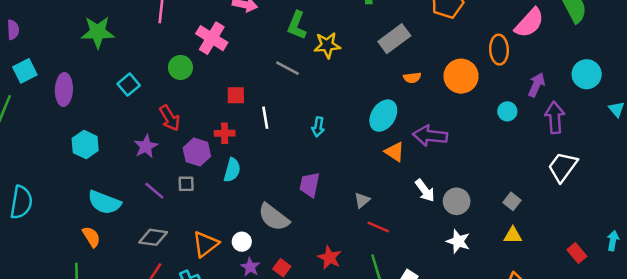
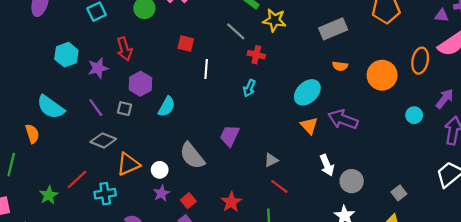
red cross: (225, 133) -> (256, 55), moved
cyan hexagon: (85, 145) -> (66, 55), moved
gray diamond: (153, 237) -> (103, 140), moved

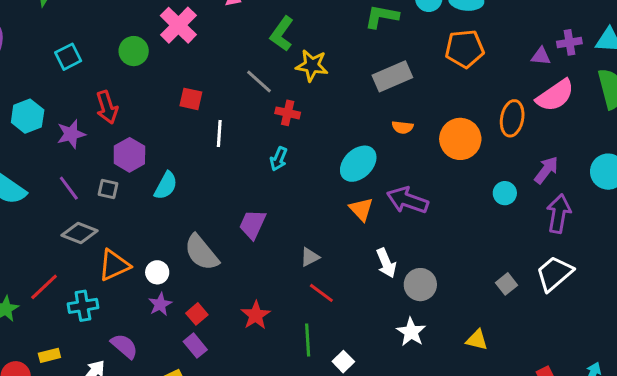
gray square: (399, 193) -> (506, 284), moved

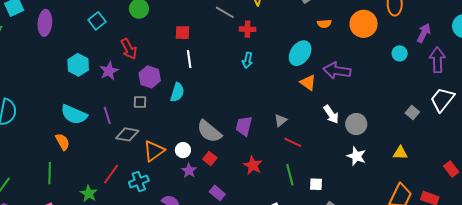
white line: (219, 133) -> (189, 59), moved
purple line: (69, 188) -> (107, 115), moved, turned 30
purple trapezoid: (253, 224) -> (244, 126), moved
red square: (197, 314) -> (210, 158), moved
white square: (343, 362) -> (316, 184), turned -32

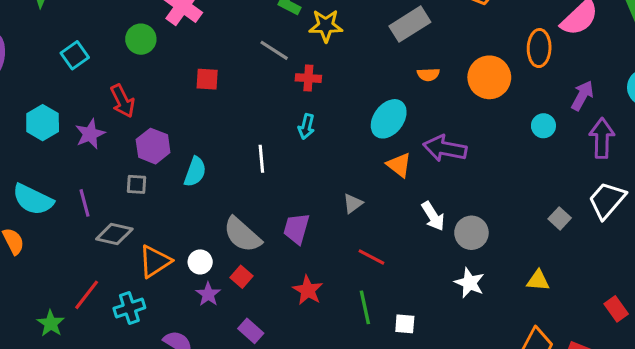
white line: (189, 59) -> (261, 159), moved
gray triangle: (281, 120) -> (353, 204), moved

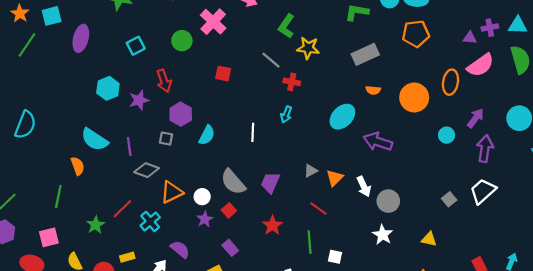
orange triangle: (399, 165) -> (335, 178), moved, turned 30
cyan cross: (129, 308) -> (150, 222), turned -30

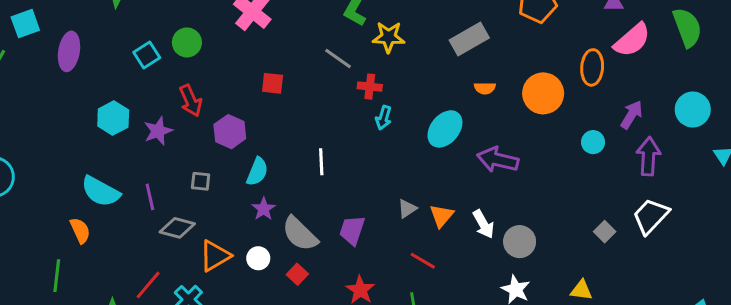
green circle: (182, 41) -> (187, 42), moved
purple hexagon: (181, 114) -> (230, 132), moved
cyan arrow: (286, 115) -> (384, 118), moved
purple star: (205, 219) -> (264, 209), moved

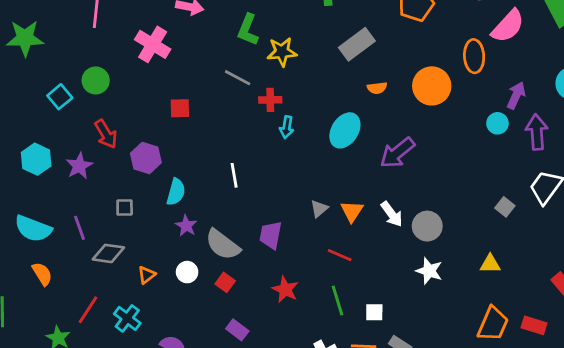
cyan circle: (593, 142) -> (497, 123), moved
purple arrow: (498, 160) -> (397, 153), turned -45
orange semicircle: (80, 231) -> (42, 274), moved
orange triangle: (215, 256) -> (147, 275), size x0.6

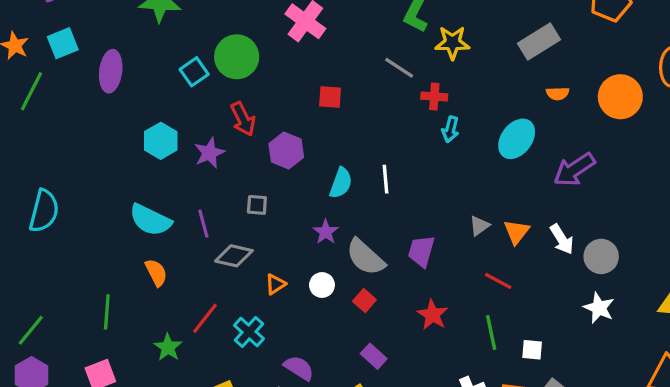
green circle: (96, 80) -> (237, 57), size x1.4
cyan semicircle: (176, 192) -> (341, 183), moved

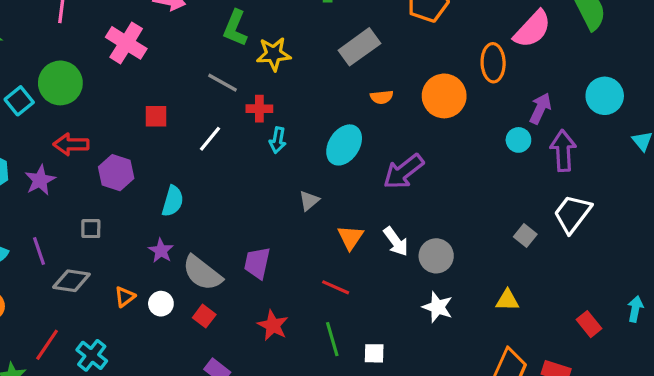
red arrow: (243, 119) -> (71, 144), turned 120
white line: (386, 179) -> (210, 139), moved, turned 48
gray triangle: (479, 226) -> (309, 201), moved
orange triangle: (275, 284) -> (125, 297), moved

